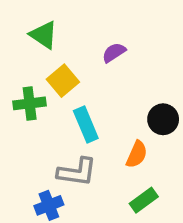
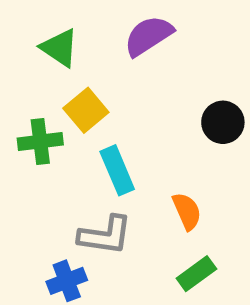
purple semicircle: (114, 53) -> (148, 36), moved, size x1.5
black circle: (163, 119) -> (223, 122), moved
orange semicircle: (137, 154) -> (187, 211), turned -48

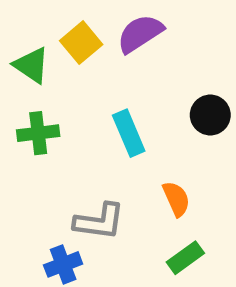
green triangle: (59, 48) -> (31, 65), moved
yellow square: (86, 110) -> (81, 43), moved
cyan rectangle: (117, 170) -> (129, 133), moved

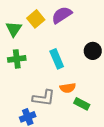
green triangle: (31, 65) -> (14, 29), turned 30
orange semicircle: (176, 199) -> (68, 88), moved, turned 105
green rectangle: (185, 258) -> (82, 104), moved, turned 63

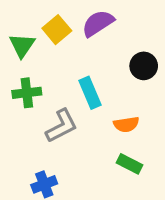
black circle: (93, 51) -> (144, 66), moved
orange semicircle: (68, 88) -> (126, 124), moved
gray L-shape: (44, 98) -> (62, 126), moved, turned -35

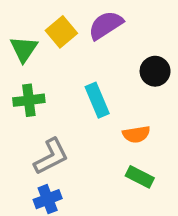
gray L-shape: (62, 126) -> (51, 156), moved

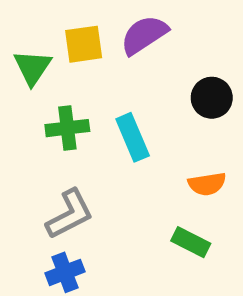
yellow square: (61, 32) -> (84, 44), turned 32
green cross: (29, 100) -> (67, 128), moved
orange semicircle: (136, 134) -> (207, 184), moved

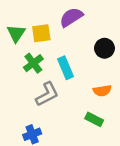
yellow square: (84, 44) -> (41, 33), moved
green cross: (67, 128) -> (33, 63), turned -30
gray L-shape: (70, 214) -> (47, 94), moved

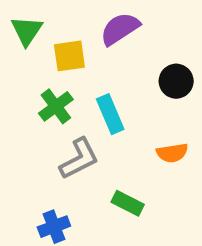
green triangle: (16, 33) -> (27, 31), moved
green rectangle: (94, 119) -> (128, 203), moved

